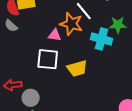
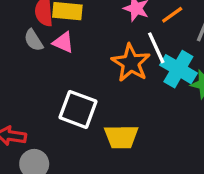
pink triangle: (55, 35) -> (63, 42), moved
cyan cross: (102, 39) -> (178, 69), moved

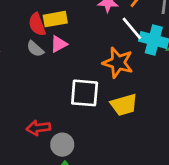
pink triangle: (63, 42) -> (59, 44), turned -36
orange star: (131, 63) -> (118, 63), moved

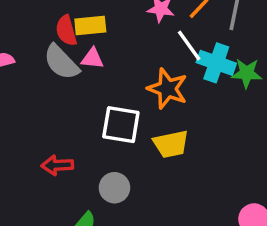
pink triangle: (59, 44) -> (92, 58), turned 30
gray semicircle: (35, 49) -> (61, 62), size x1.6
gray circle: (62, 145) -> (114, 188), moved

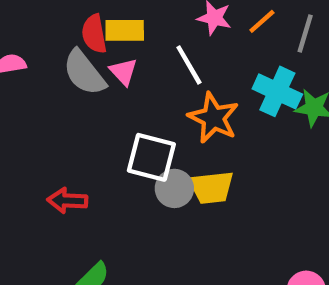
white line: (189, 45) -> (189, 65), moved
pink triangle: (92, 58) -> (123, 72), turned 35
gray circle: (114, 188) -> (174, 188), moved

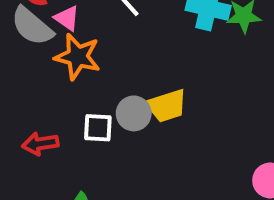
orange star: (213, 118) -> (78, 57), moved
white square: (151, 157) -> (98, 128), moved, size x0.7

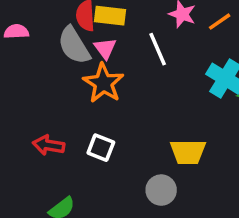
yellow trapezoid: (167, 106) -> (188, 152), moved
gray circle: (134, 113) -> (161, 190), moved

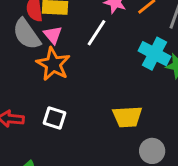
white line: (158, 49) -> (97, 33), turned 60
gray circle: (161, 190) -> (152, 151), moved

